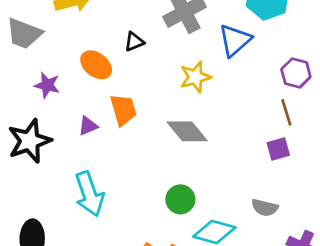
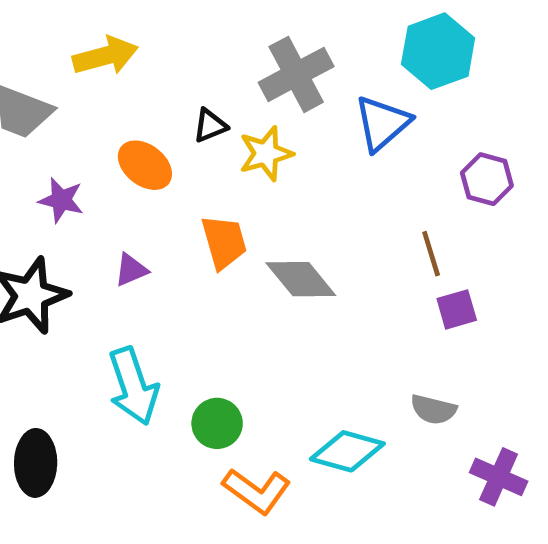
yellow star: (195, 77) -> (266, 154), moved
orange trapezoid: (123, 110) -> (224, 242), moved
brown line: (286, 112) -> (431, 254), moved
green circle: (180, 199) -> (217, 423), moved

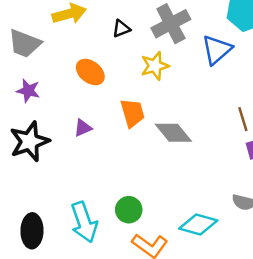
black triangle: (210, 126) -> (121, 29), moved
purple star: (61, 200) -> (28, 91), moved
cyan arrow: (133, 386) -> (84, 222), moved

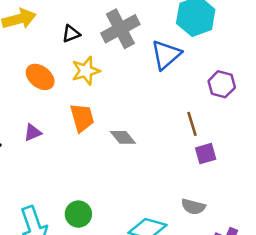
yellow star: (155, 66) -> (86, 71), moved
gray diamond: (173, 133) -> (123, 137), size x0.7

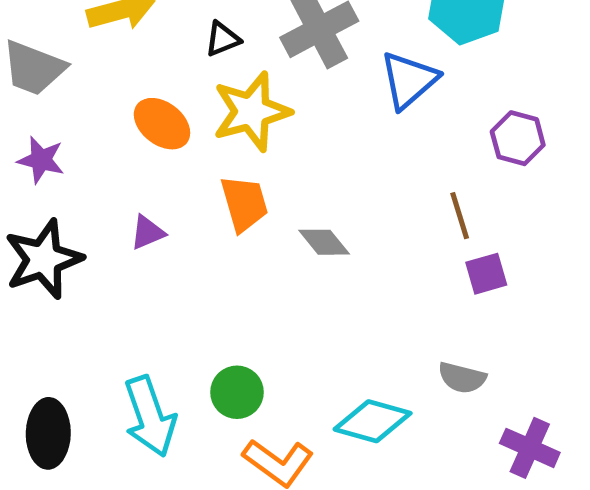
yellow star: (86, 71) -> (252, 112), size x1.4

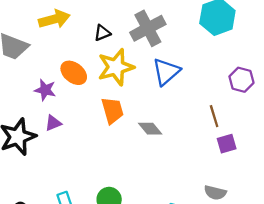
blue triangle: (409, 80) -> (166, 72), moved
purple star: (41, 160) -> (45, 90), moved
purple triangle: (147, 233) -> (53, 123), moved

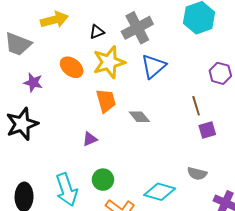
purple star: (45, 90) -> (33, 82), moved
purple triangle: (53, 123) -> (90, 139), moved

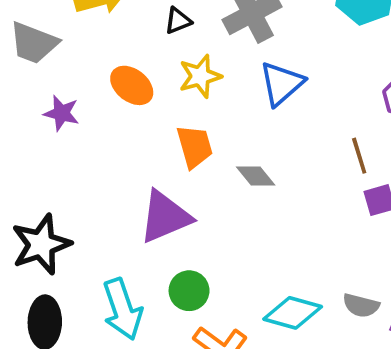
yellow star: (109, 62) -> (200, 76), size x0.7
black star: (22, 124) -> (41, 244), moved
purple triangle: (90, 139) -> (165, 217), size x2.0
gray semicircle: (197, 174) -> (361, 305), moved

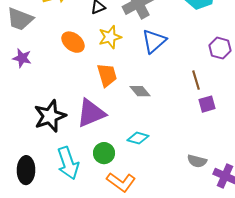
purple star: (61, 113) -> (22, 58), moved
black star: (41, 244) -> (50, 116), moved
cyan diamond: (293, 313) -> (138, 138), moved, size x0.7

